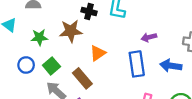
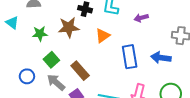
purple arrow: (149, 37) -> (141, 18), moved
orange triangle: (98, 53) -> (103, 36), moved
blue circle: (26, 65) -> (27, 76), moved

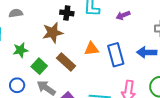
green star: (40, 34) -> (20, 50), moved
orange triangle: (103, 36) -> (91, 49), moved, turned 35
brown rectangle: (80, 71) -> (66, 62), moved

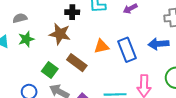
brown star: (53, 33) -> (60, 34), turned 30
green star: (20, 50) -> (26, 39), moved

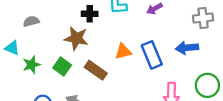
green star: (26, 39) -> (31, 65), moved
green square: (50, 70) -> (62, 67), moved

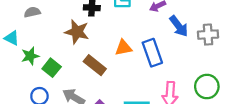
gray cross: (203, 18) -> (208, 35), moved
blue arrow: (187, 48) -> (179, 26), moved, turned -125
green square: (62, 67) -> (52, 68), moved

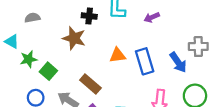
blue arrow: (179, 26) -> (178, 62), moved
brown rectangle: (95, 65) -> (90, 84), moved

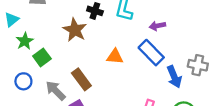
cyan triangle: (12, 41) -> (12, 20), turned 40
green star: (29, 59) -> (25, 41), turned -30
blue rectangle: (145, 61) -> (151, 53), moved, turned -40

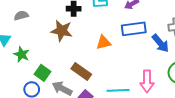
blue rectangle: (151, 53) -> (134, 29), turned -35
green square: (42, 57) -> (43, 73), moved

